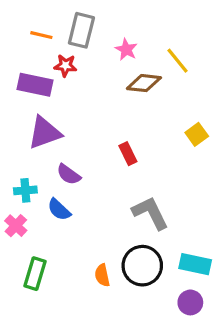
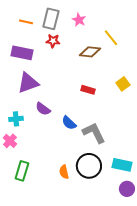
pink star: (126, 49) -> (79, 20), moved
red star: (65, 65) -> (53, 41), moved
red rectangle: (128, 154) -> (88, 90), moved, turned -48
blue semicircle: (59, 210) -> (69, 123), moved
purple circle: (190, 302) -> (127, 189), moved

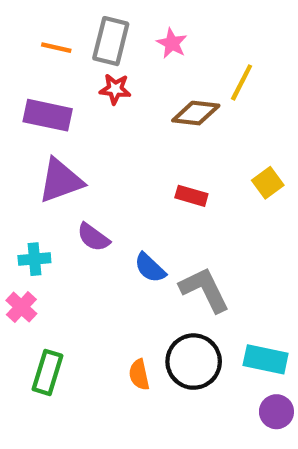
yellow line: (111, 38) -> (242, 82), turned 66

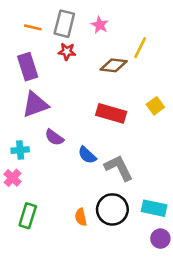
purple rectangle: (48, 115) -> (28, 67), turned 60
red rectangle: (191, 196) -> (111, 113), size x1.6

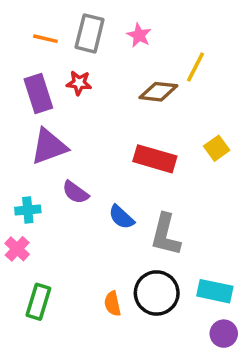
red star: (67, 51) -> (79, 83), moved
gray L-shape: (119, 168) -> (165, 235), turned -140

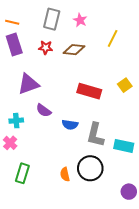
orange line: (45, 39) -> (12, 22), moved
brown diamond: (158, 92) -> (74, 50), moved
purple rectangle: (38, 93) -> (14, 45), moved
blue semicircle: (121, 217) -> (70, 125), turned -35
cyan rectangle: (215, 291) -> (124, 146), moved

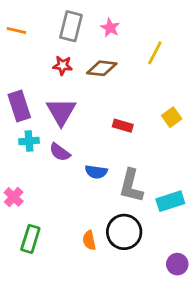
purple rectangle: (14, 45) -> (19, 106), moved
purple triangle: (28, 84) -> (61, 112), moved, turned -40
red rectangle: (89, 91) -> (123, 126), size x0.6
cyan cross: (16, 121) -> (29, 141), moved
cyan rectangle: (124, 146) -> (170, 201), turned -30

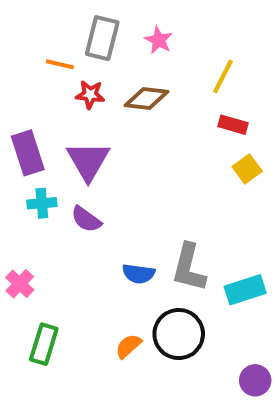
orange line: (16, 31) -> (60, 64), moved
red rectangle: (123, 126) -> (233, 125), moved
blue semicircle: (96, 172) -> (138, 274), moved
orange semicircle: (89, 240) -> (128, 346), turned 60

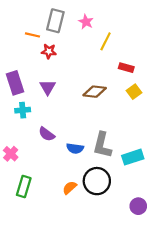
yellow line: (223, 76) -> (106, 41), moved
brown diamond: (146, 99) -> (95, 92), moved
purple triangle: (88, 161) -> (48, 87), size x0.7
purple semicircle: (86, 219) -> (47, 134), moved

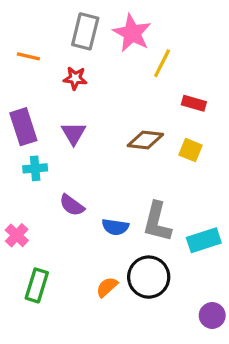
pink star: (86, 22) -> (132, 33), size x1.6
orange line: (32, 35) -> (28, 56), moved
yellow square: (134, 92) -> (190, 150), moved, turned -32

